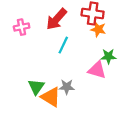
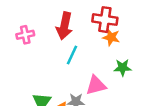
red arrow: (57, 19) -> (64, 26), turned -30
pink triangle: (97, 70) -> (96, 85), moved, turned -30

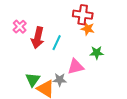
red arrow: (64, 26) -> (38, 38), moved
pink cross: (25, 35) -> (20, 27), turned -32

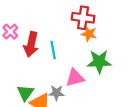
cyan line: (57, 43) -> (53, 50), turned -35
green star: (97, 53) -> (99, 62), size x1.5

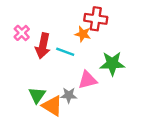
orange star: (89, 34) -> (83, 34), moved
cyan line: (53, 50) -> (65, 52), turned -60

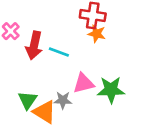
orange star: (83, 34) -> (97, 34), moved
green star: (112, 63) -> (111, 90), moved

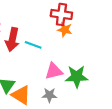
gray star: (63, 100) -> (49, 95), moved

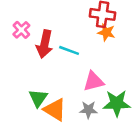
green star: (77, 77) -> (117, 103), moved

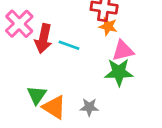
pink cross: (21, 30) -> (19, 24), size x1.5
pink triangle: (94, 81) -> (123, 51), moved
green star: (117, 103) -> (119, 72), moved

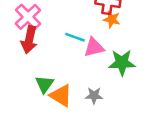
red arrow: (43, 39) -> (29, 40), moved
pink triangle: (123, 51) -> (94, 47), moved

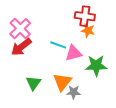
red arrow: (29, 40) -> (21, 47), turned 40
orange triangle: (61, 96) -> (62, 82), moved, turned 36

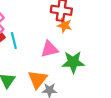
cyan line: (58, 45) -> (14, 40), moved, turned 56

